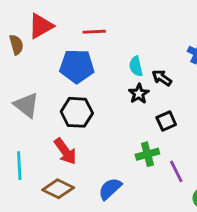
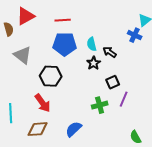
blue pentagon: (77, 66) -> (65, 44), moved
gray triangle: (26, 105) -> (23, 55), moved
purple line: (176, 171) -> (124, 99), moved, turned 49
brown diamond: (58, 189) -> (38, 129), turned -30

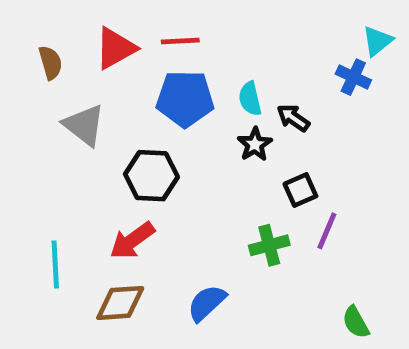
red triangle: (26, 16) -> (115, 48), moved
red arrow: (43, 103) -> (132, 240), turned 90

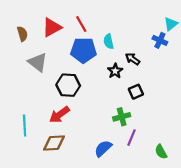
red line: (180, 41) -> (81, 24), turned 63
cyan semicircle: (250, 99) -> (109, 41), moved
purple line: (327, 231) -> (132, 138), moved
blue semicircle: (207, 303) -> (103, 148), moved

